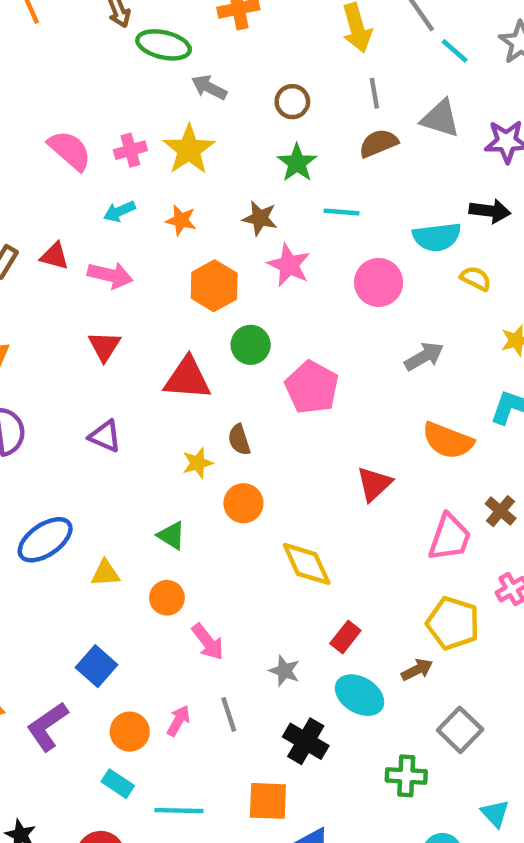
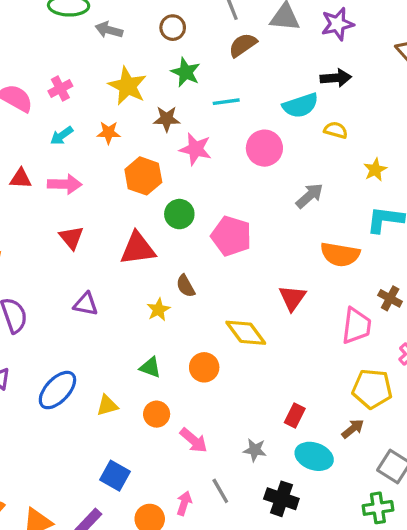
yellow star: (189, 150) -> (128, 86), moved
orange circle: (243, 503) -> (204, 367), moved
yellow diamond: (307, 564) -> (246, 333), moved
green cross: (406, 776) -> (378, 508), moved

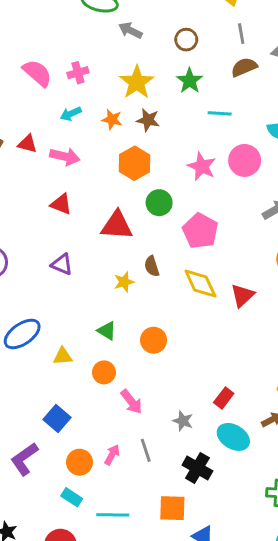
brown star: (167, 119) -> (148, 120), moved
pink star: (195, 149) -> (202, 166), moved
red triangle: (71, 238) -> (61, 204), turned -40
yellow diamond: (246, 333) -> (200, 284), moved

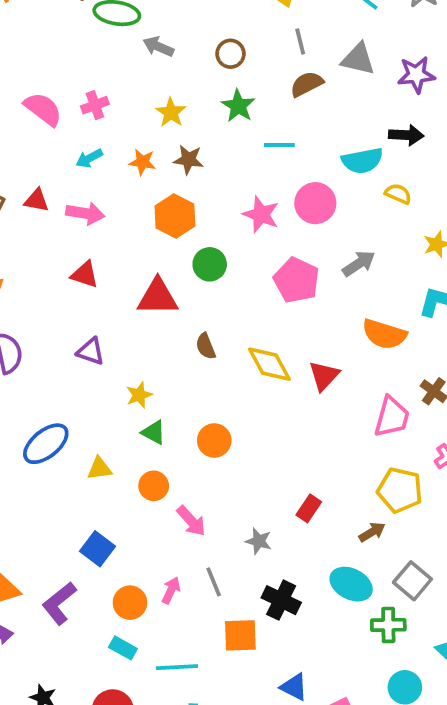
yellow star: (137, 82) -> (171, 112), size x0.7
pink pentagon: (200, 231) -> (296, 280), moved
yellow star: (124, 282) -> (139, 395), moved
cyan ellipse: (233, 437) -> (351, 584), moved
orange square: (172, 508) -> (240, 635), moved

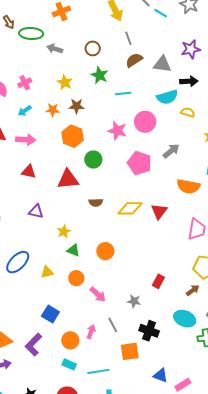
gray triangle: (358, 59) -> (162, 64), moved
brown semicircle: (206, 346) -> (96, 202), turned -64
yellow diamond: (269, 364) -> (130, 208), turned -55

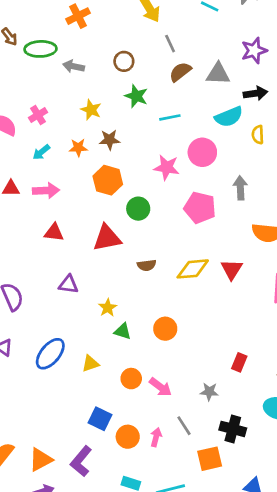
yellow semicircle: (188, 112) -> (258, 135), turned -104
gray arrow: (171, 151) -> (240, 188), turned -48
orange circle: (76, 278) -> (131, 379), moved
orange circle: (70, 340) -> (128, 437), moved

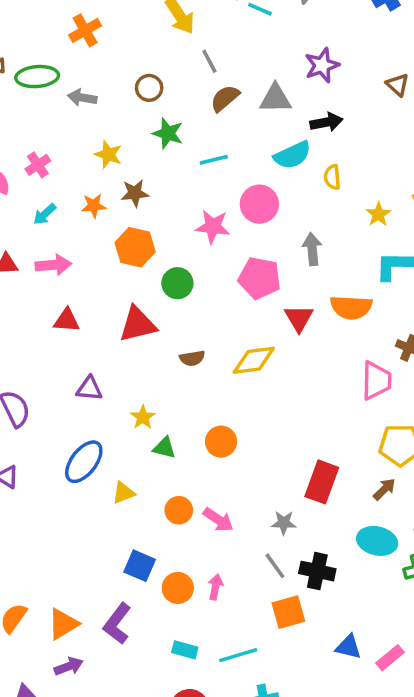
red triangle: (232, 269) -> (299, 318), moved
blue ellipse: (50, 354) -> (84, 462), moved
red rectangle: (239, 362) -> (322, 482), size x1.6
gray line: (184, 426) -> (275, 566), moved

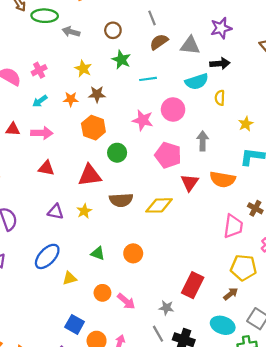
brown semicircle: (192, 358) -> (121, 200), size x1.5
yellow star: (143, 417) -> (84, 211), moved

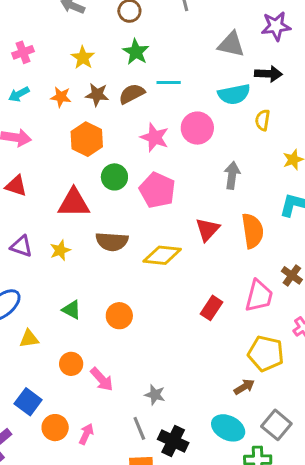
brown semicircle: (159, 42) -> (132, 94), moved
pink pentagon: (168, 155) -> (157, 190), moved
orange semicircle: (223, 179) -> (253, 231), turned -115
red rectangle: (193, 285) -> (212, 308), moved, size x0.7

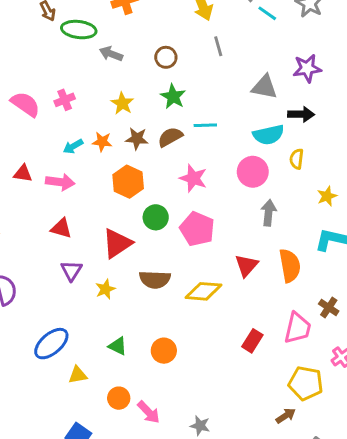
cyan arrow: (19, 94) -> (73, 146), moved
pink circle: (197, 128) -> (253, 172), moved
red triangle: (74, 203) -> (117, 243), turned -32
purple triangle: (21, 246) -> (71, 271), moved, turned 45

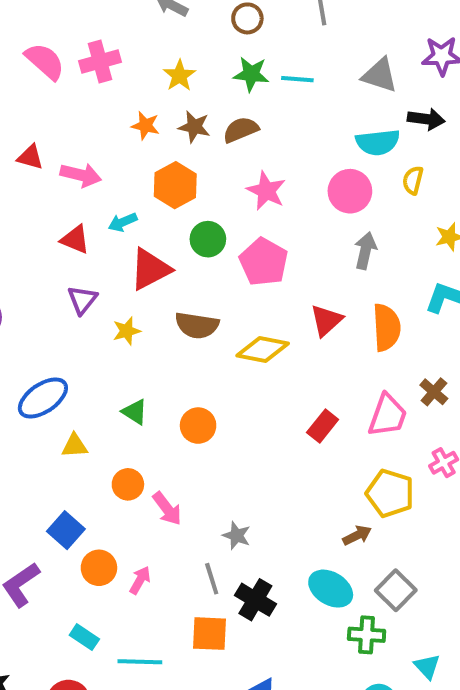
green star: (173, 97) -> (251, 74), turned -30
pink cross: (65, 100) -> (100, 61), size x1.4
cyan line: (205, 125) -> (297, 79), moved
cyan arrow: (73, 146) -> (123, 222), moved

